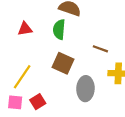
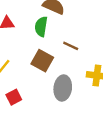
brown line: (100, 49) -> (71, 46), moved

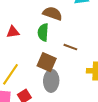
gray ellipse: (63, 88) -> (51, 81), moved

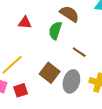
brown square: (47, 62) -> (50, 73), moved
gray ellipse: (51, 81) -> (71, 81), moved

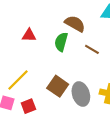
brown line: (79, 52) -> (92, 49), moved
gray ellipse: (71, 81) -> (81, 94), turned -30

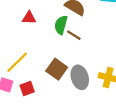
brown line: (92, 49) -> (74, 35), moved

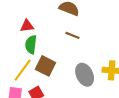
green semicircle: (61, 25) -> (31, 45), moved
brown square: (57, 69) -> (45, 66), moved

